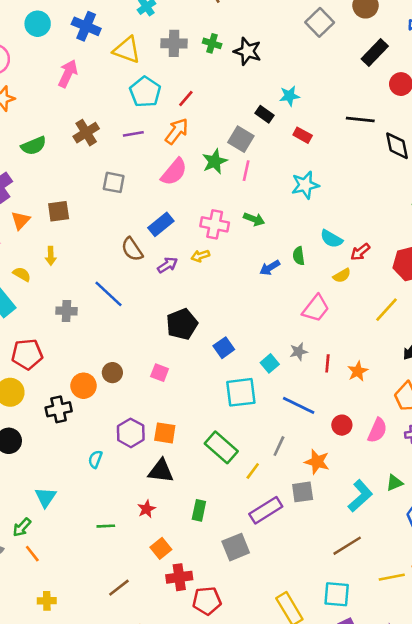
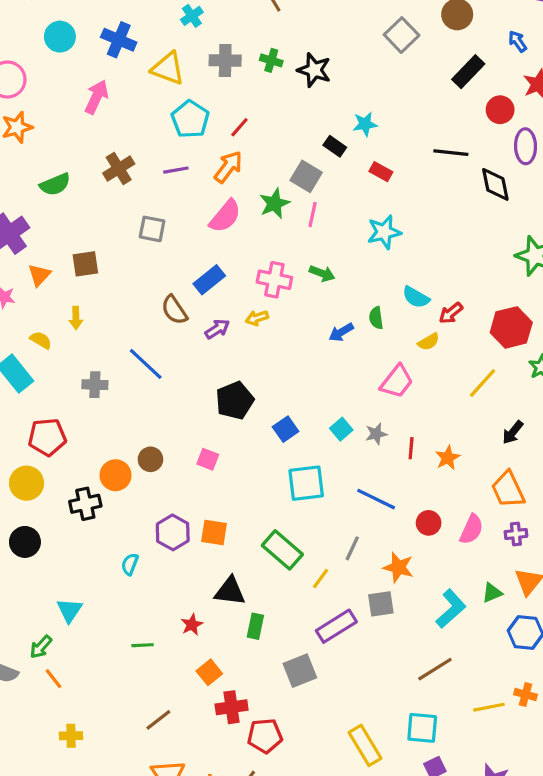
cyan square: (270, 363) -> (341, 429), moved
black triangle: (161, 471) -> (230, 591), moved

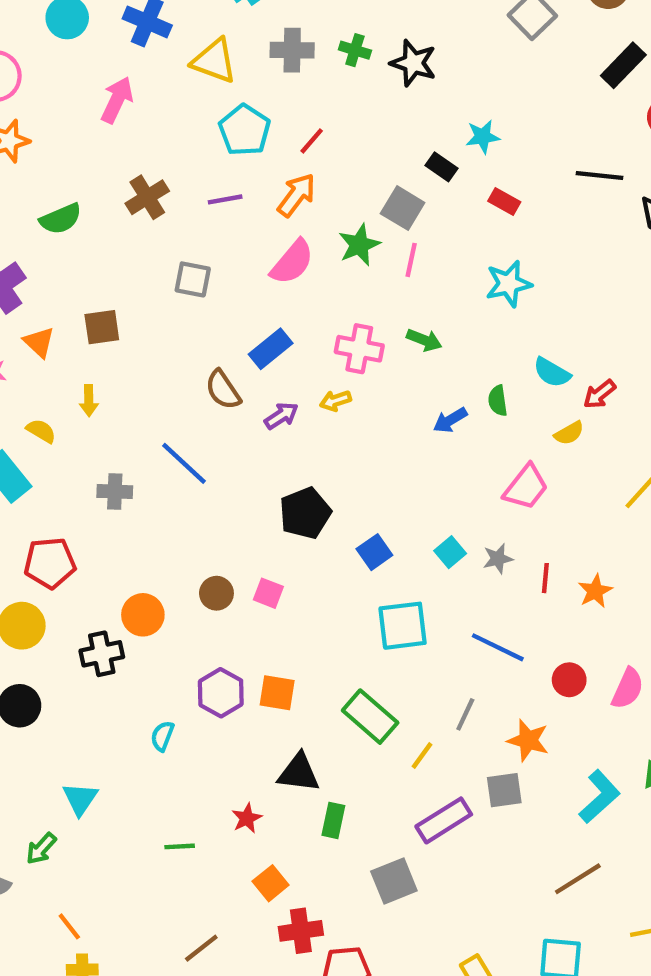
orange triangle: (39, 275) -> (39, 342), turned -30
brown circle: (150, 459) -> (216, 593), moved
orange line: (54, 679) -> (69, 926), moved

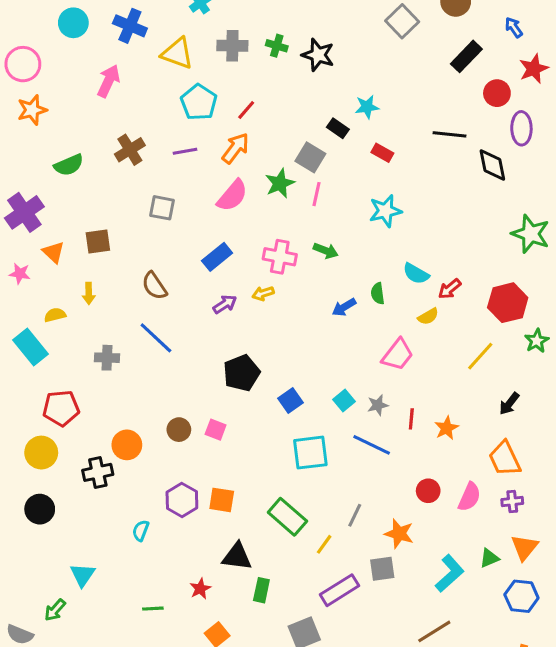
brown semicircle: (223, 390) -> (154, 286), moved
yellow semicircle: (41, 431) -> (55, 315), turned -45
blue line: (498, 647) -> (372, 445), moved

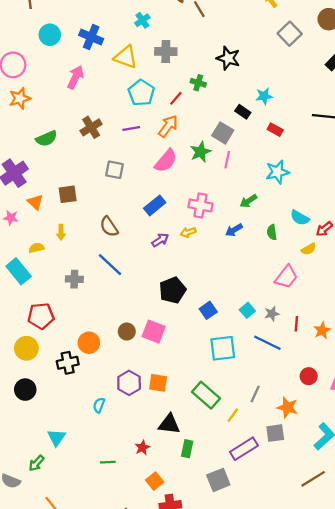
green cross: (277, 46) -> (198, 83), moved
green arrow: (326, 251) -> (248, 201), moved, turned 126
blue arrow: (344, 307) -> (234, 230), moved
pink square: (216, 430) -> (154, 332), size x1.5

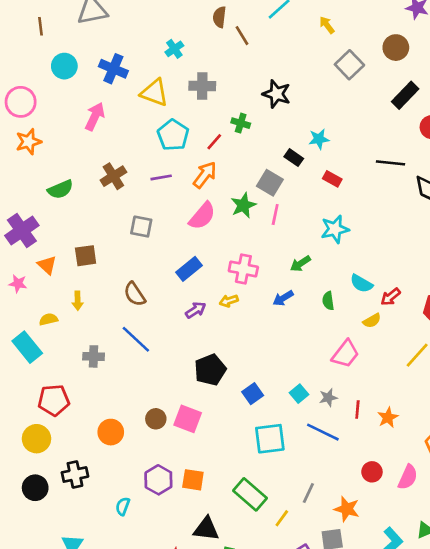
black cross: (68, 363) -> (75, 474), moved

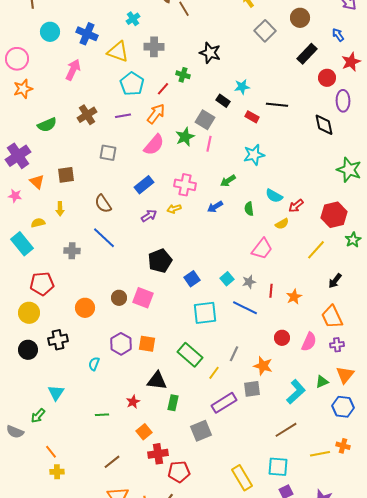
black line: (391, 163) -> (277, 105), moved

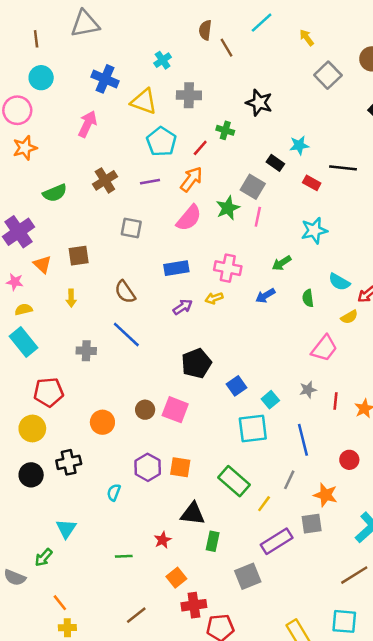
cyan circle: (50, 32) -> (41, 78), moved
blue rectangle: (144, 185) -> (176, 268), turned 30
yellow semicircle: (38, 223) -> (24, 309), moved
cyan square: (227, 279) -> (270, 400), moved
blue line: (245, 308) -> (303, 440), moved, turned 50

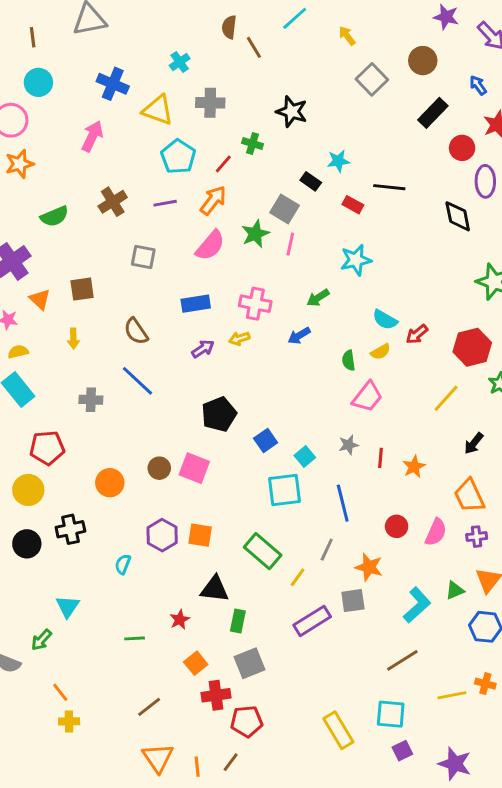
green semicircle: (308, 298) -> (349, 360), moved
yellow semicircle: (349, 317) -> (381, 352), moved
gray square: (248, 576) -> (250, 663), moved

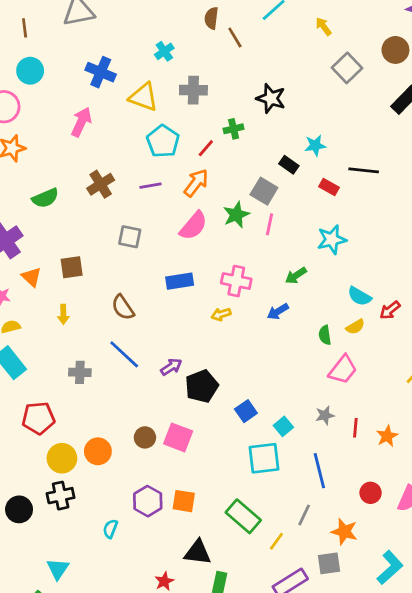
green cross: (252, 144) -> (234, 129), turned -30
purple arrow: (203, 349) -> (171, 367), moved
yellow circle: (28, 490) -> (62, 458), moved

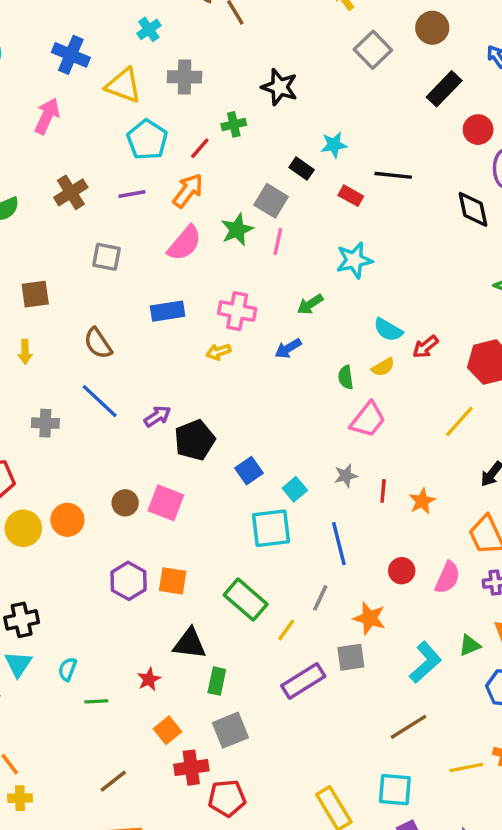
black cross: (61, 496) -> (22, 620), moved
cyan semicircle: (110, 529) -> (67, 669), moved

